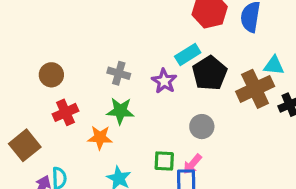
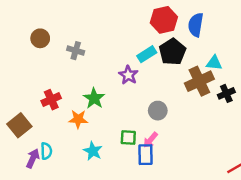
gray cross: (119, 73) -> (76, 51), moved
black pentagon: (210, 73) -> (172, 52), moved
brown circle: (51, 75) -> (40, 38), moved
green star: (120, 111) -> (94, 98), turned 30

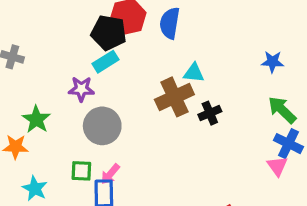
black pentagon: (172, 52) -> (109, 33), moved, turned -30
purple star: (128, 75) -> (81, 89), turned -30
gray circle: (158, 111) -> (102, 126), moved, size x1.5

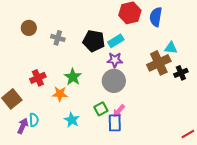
black pentagon: (109, 33) -> (94, 41), moved
purple star: (81, 89) -> (115, 60), moved
green square: (81, 171) -> (101, 109), turned -32

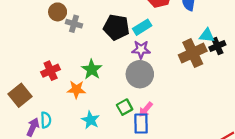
brown circle: (29, 28) -> (58, 12), moved
black cross: (181, 73) -> (217, 46), moved

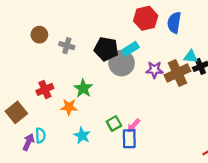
brown circle: (58, 12) -> (39, 35), moved
purple star: (141, 50) -> (154, 70), moved
gray circle: (140, 74) -> (122, 63), moved

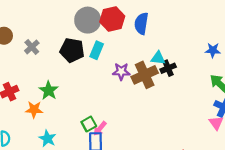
gray cross: (67, 46) -> (32, 47), turned 32
cyan rectangle: (130, 49) -> (97, 50), turned -35
gray circle: (122, 63) -> (88, 20), moved
green square: (114, 123) -> (89, 124), moved

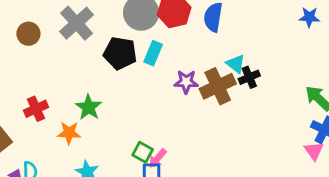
gray cross: (32, 47) -> (77, 23), moved, size x1.6
blue star: (213, 50) -> (309, 17), moved
cyan triangle: (158, 58) -> (236, 64), turned 32
green square: (89, 124) -> (143, 152), turned -32

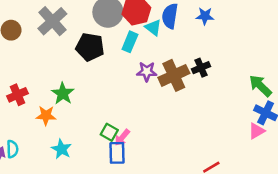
blue star: (309, 17) -> (205, 16), moved
cyan rectangle: (153, 53) -> (130, 42), moved
cyan triangle: (236, 64) -> (153, 28), moved
pink triangle: (314, 151) -> (257, 131), turned 36

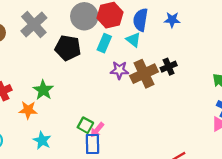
cyan triangle: (153, 28) -> (133, 40), moved

